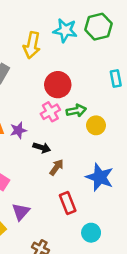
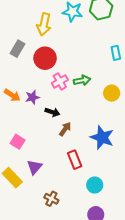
red circle: (58, 85) -> (45, 58), moved
yellow circle: (96, 125) -> (112, 93), moved

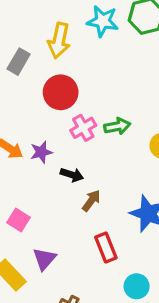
gray rectangle: (18, 49) -> (19, 62), moved

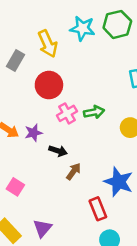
yellow arrow: (59, 41) -> (48, 44), turned -36
red rectangle: (106, 247) -> (98, 209), moved
purple triangle: (44, 259) -> (42, 228), moved

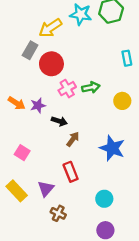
yellow arrow: (48, 44) -> (50, 28), turned 80
gray rectangle: (15, 61) -> (30, 50), moved
red rectangle: (98, 209) -> (71, 172), moved

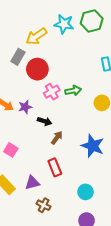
purple triangle: (46, 189) -> (32, 183), turned 35

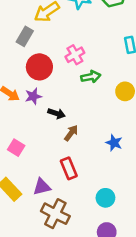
red circle: (37, 69) -> (39, 67), moved
pink cross: (52, 92) -> (75, 55), moved
blue star: (93, 146) -> (114, 143), size x0.6
brown cross: (44, 205) -> (55, 214), size x1.6

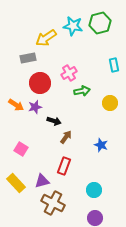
gray rectangle: (25, 36) -> (28, 58), turned 49
red rectangle: (69, 168) -> (64, 166), turned 42

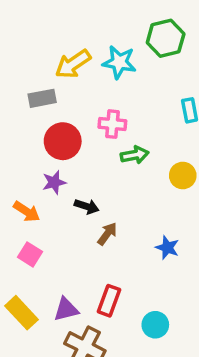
cyan star: (73, 26) -> (119, 62), moved
pink cross: (69, 73) -> (112, 124), turned 35
orange arrow: (16, 105) -> (27, 212), moved
red rectangle: (64, 166) -> (109, 301), moved

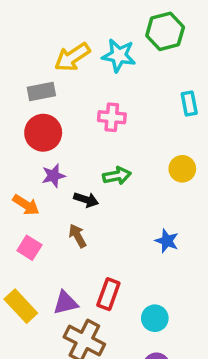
red circle: (63, 141) -> (43, 133), moved
green arrow: (135, 155) -> (117, 176), moved
brown arrow: (107, 234) -> (77, 236), moved, turned -65

